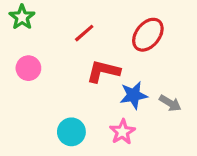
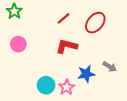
red line: (84, 33) -> (64, 18), moved
blue star: (134, 95) -> (86, 74), moved
pink star: (122, 132) -> (67, 87), moved

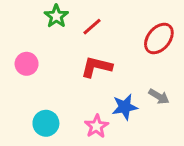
green star: (14, 11) -> (56, 16), moved
red ellipse: (95, 23) -> (159, 38), moved
cyan circle: (46, 85) -> (46, 123), moved

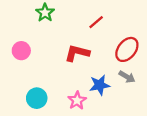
red line: (92, 27) -> (96, 22), moved
red ellipse: (159, 38) -> (127, 49), moved

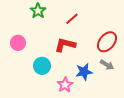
red line: (96, 22) -> (72, 19), moved
cyan circle: (37, 98) -> (42, 66), moved

